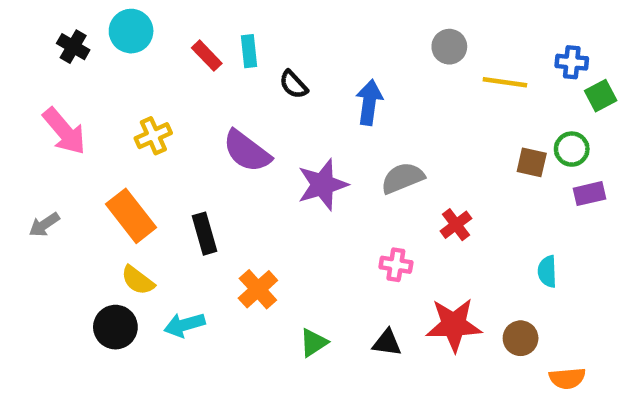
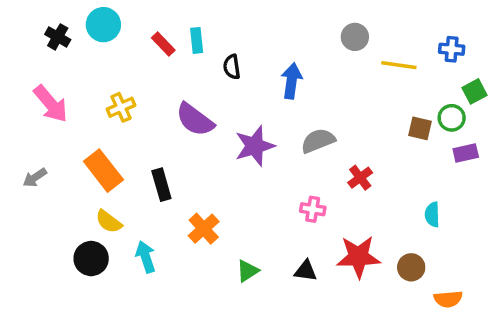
black semicircle: (294, 84) -> (232, 67), turned 35
green square: (601, 96) -> (474, 91), moved
cyan arrow: (184, 325) -> (146, 257), turned 88

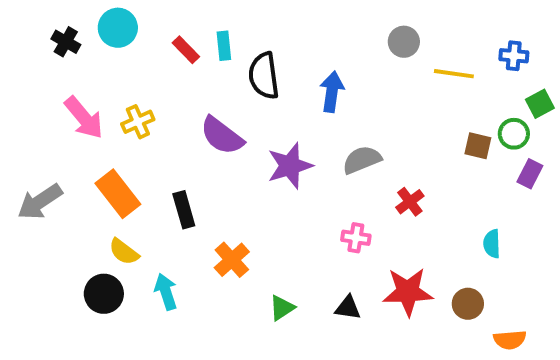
black semicircle: (232, 67) -> (264, 76), size x1.6
pink arrow: (51, 104) -> (84, 118), moved
purple rectangle: (466, 153) -> (530, 174), turned -50
gray arrow: (35, 178) -> (40, 202), size x1.6

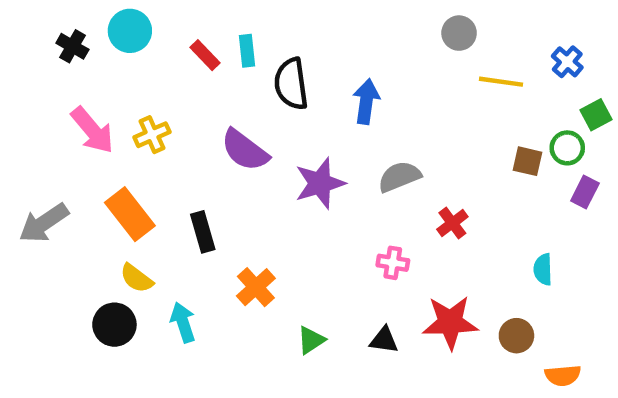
gray circle: (404, 42) -> (459, 33), moved
blue cross: (514, 56) -> (567, 62), turned 36

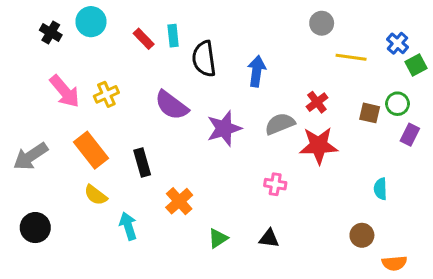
green square: (596, 115) -> (416, 65), moved
red cross: (452, 223) -> (317, 102), moved
red star: (450, 322) -> (319, 145), moved
black circle: (114, 325) -> (35, 228), moved

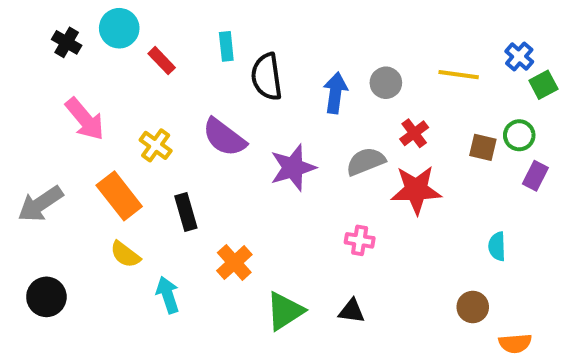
gray circle: (322, 23) -> (386, 83), moved
red rectangle: (144, 39) -> (162, 61), moved
yellow cross: (106, 94) -> (156, 145), moved, turned -30
green triangle: (218, 238) -> (285, 311), size x1.5

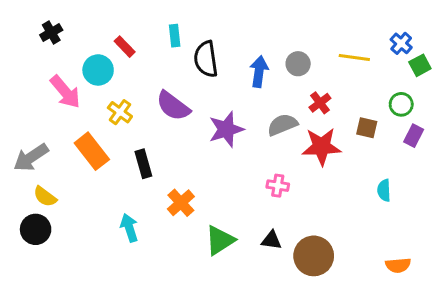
cyan circle: (119, 28) -> (98, 70), moved
black cross: (67, 42) -> (51, 32), turned 30
brown square: (483, 147) -> (367, 128), moved
yellow semicircle: (125, 254) -> (45, 197), moved
brown circle: (473, 307) -> (314, 256), moved, size x1.6

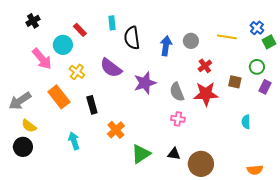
gray semicircle: (282, 125) -> (177, 92), moved, turned -90
cyan arrow: (129, 228) -> (74, 141), moved

